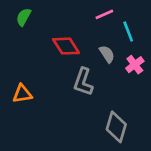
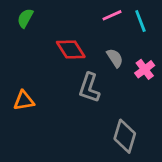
cyan line: (128, 32) -> (140, 21), moved

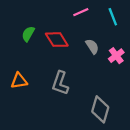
pink line: (112, 15) -> (81, 12), moved
green semicircle: (25, 18) -> (28, 34), moved
gray L-shape: (89, 88) -> (60, 83), moved

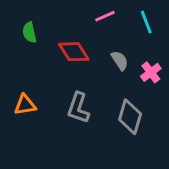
green semicircle: (28, 34) -> (29, 32), moved, turned -42
gray diamond: (100, 109) -> (130, 117), moved

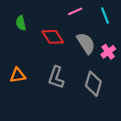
gray semicircle: (120, 61) -> (86, 43), size x1.5

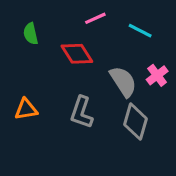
pink line: (75, 11) -> (95, 18), moved
cyan line: (105, 16) -> (140, 31), moved, turned -42
gray semicircle: (86, 43) -> (123, 82), moved

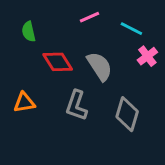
red diamond: (77, 54) -> (58, 62), moved
pink cross: (157, 75) -> (147, 56), moved
gray semicircle: (123, 82) -> (100, 66), moved

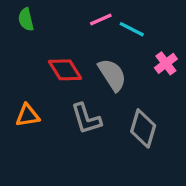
cyan line: (131, 29) -> (132, 29), moved
green semicircle: (29, 32) -> (26, 19), moved
gray L-shape: (76, 105) -> (86, 119), turned -36

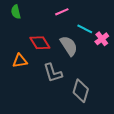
cyan line: (132, 29) -> (85, 29), moved
orange triangle: (28, 115) -> (20, 61), moved
gray diamond: (143, 128) -> (81, 91), moved

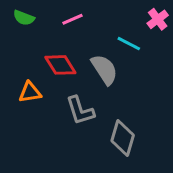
green semicircle: (16, 12) -> (24, 18), turned -56
pink line: (62, 12) -> (73, 19), moved
pink cross: (102, 39) -> (158, 19), moved

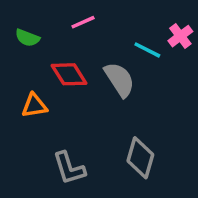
green semicircle: (24, 18) -> (27, 38), moved
pink cross: (158, 19) -> (180, 36), moved
gray L-shape: (80, 111) -> (69, 168), moved

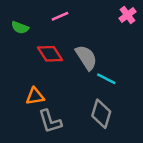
pink cross: (180, 36) -> (128, 15), moved
cyan line: (147, 50) -> (106, 79), moved
orange triangle: (34, 106) -> (35, 96), moved

